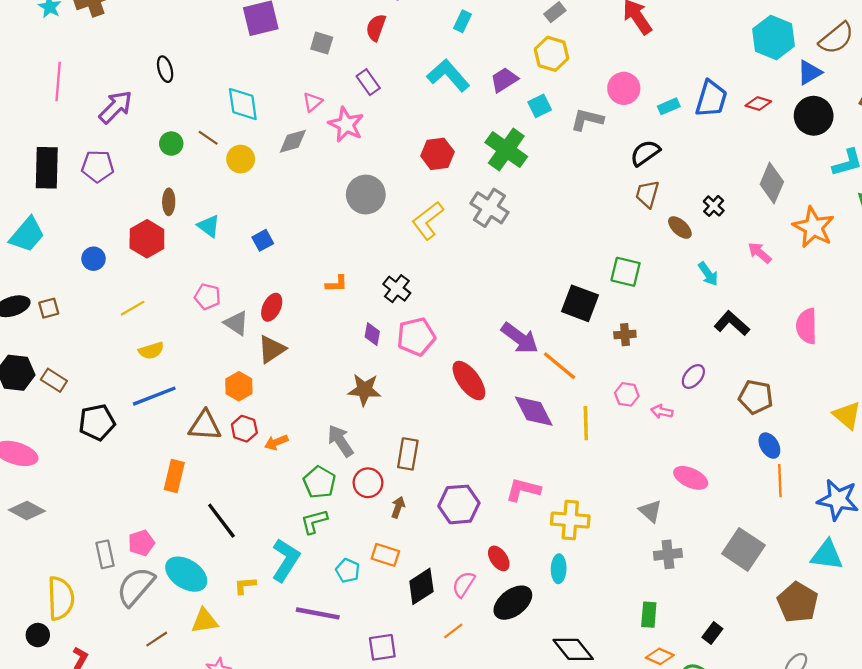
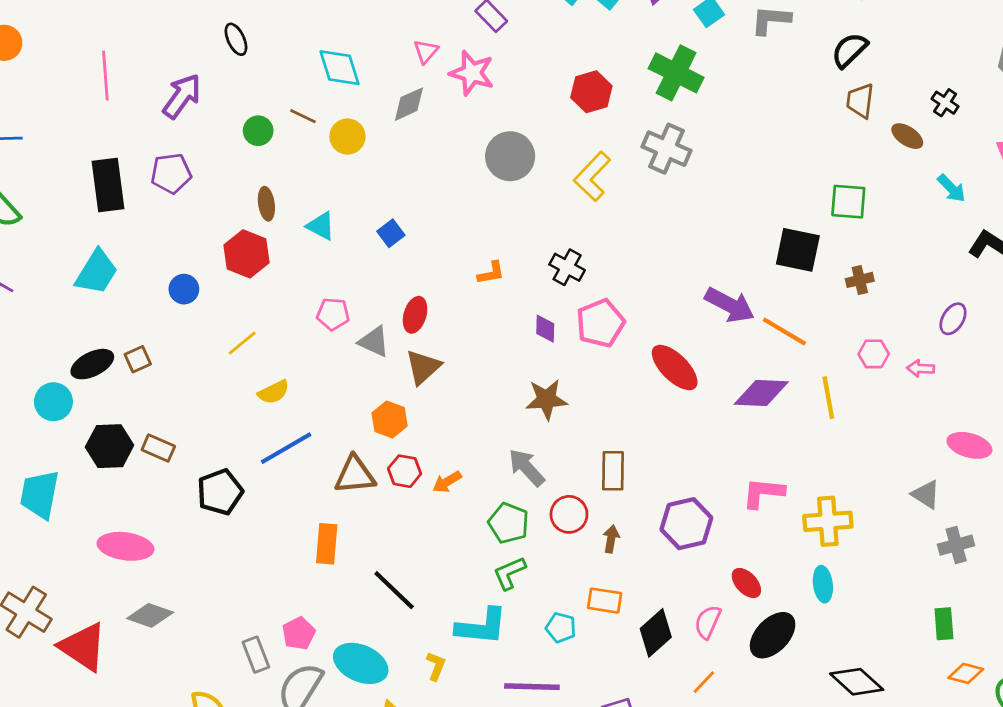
purple diamond: (534, 411) -> (761, 393), turned -51
cyan L-shape: (286, 560) -> (482, 627), turned 72
yellow L-shape: (245, 585) -> (436, 666), turned 125

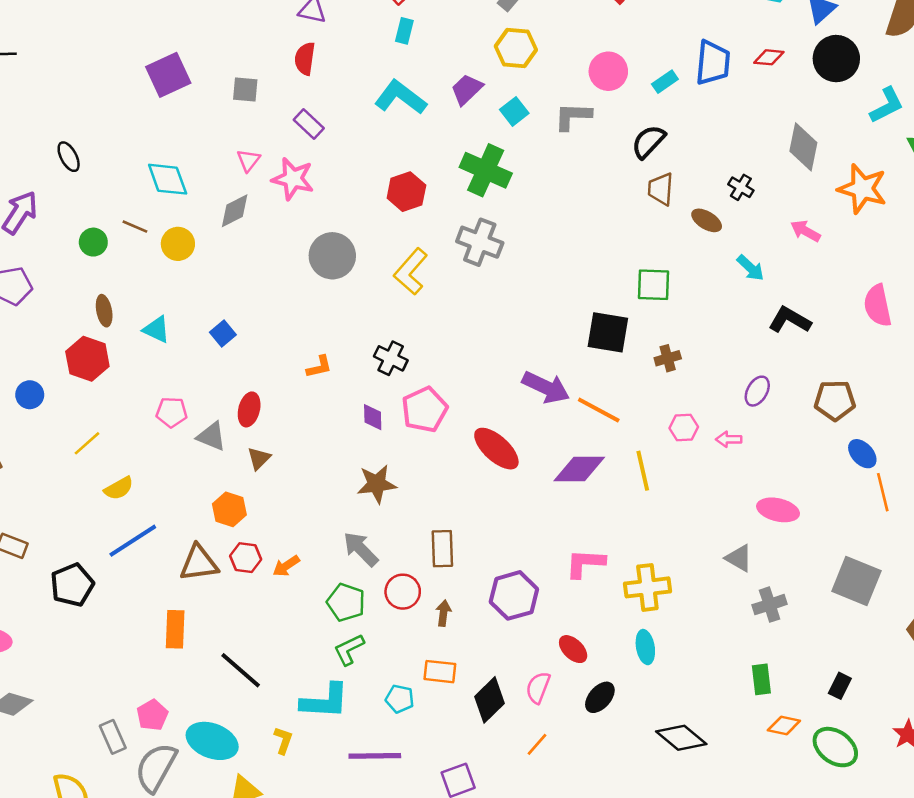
brown triangle: (423, 367) -> (259, 458), size x0.7
black ellipse: (773, 635) -> (600, 697), size x0.7

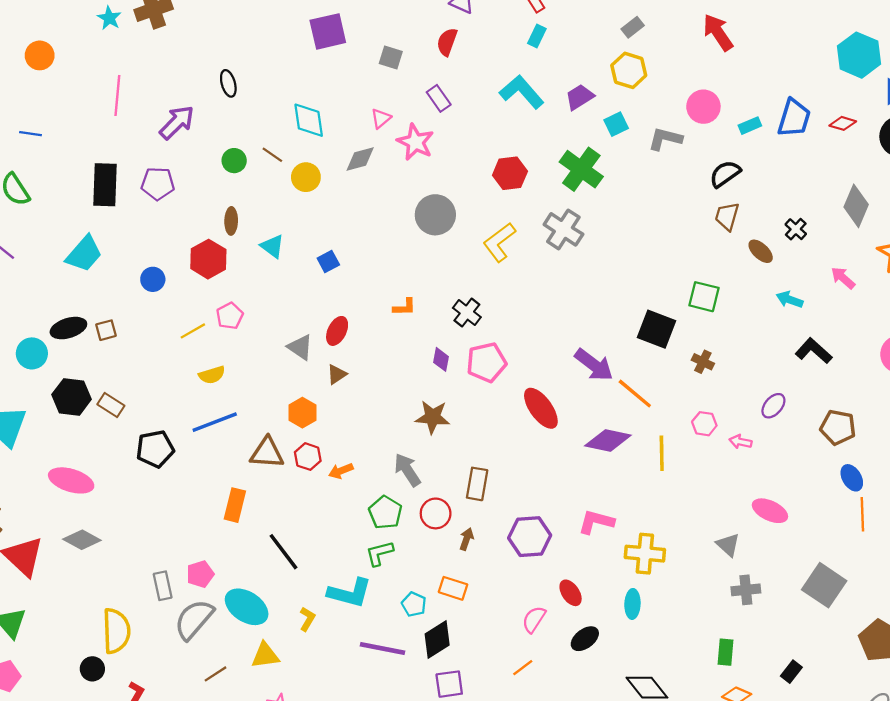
cyan arrow: (750, 268) -> (790, 300), turned 145
brown cross: (668, 358) -> (703, 362), turned 30
pink pentagon: (172, 412) -> (230, 316), moved, turned 30
black diamond: (489, 700) -> (437, 640), moved

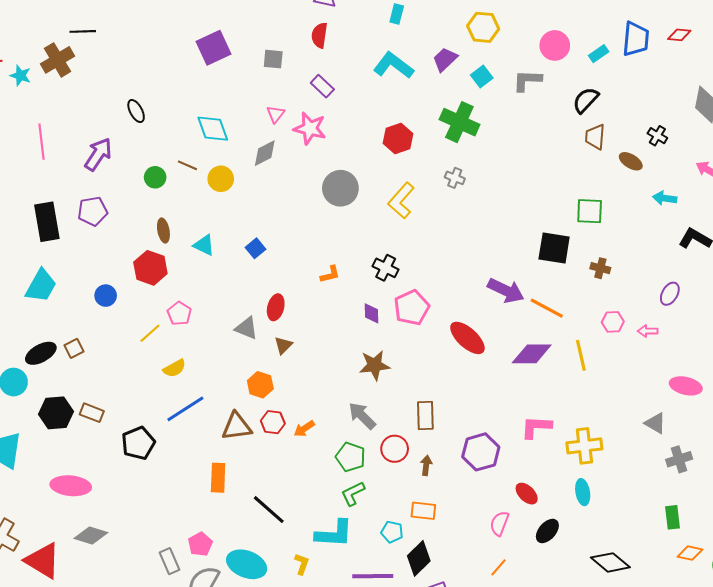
gray cross: (563, 229) -> (455, 178), size x0.6

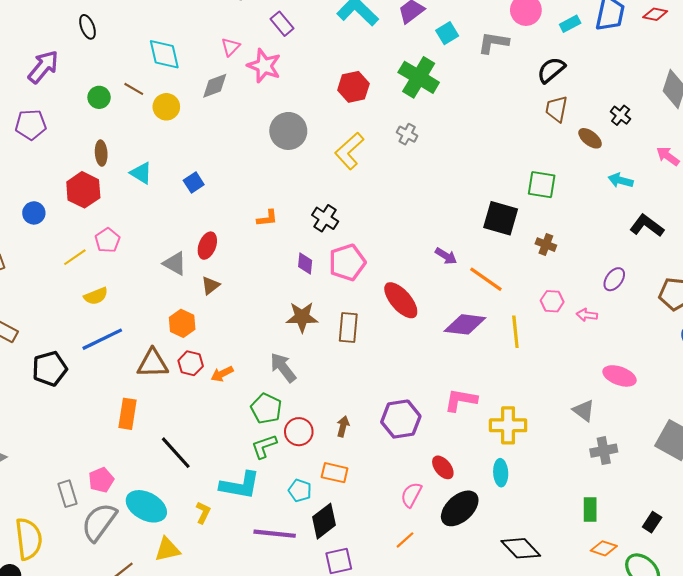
purple arrow: (506, 290) -> (446, 256), size x0.6
brown rectangle: (425, 415) -> (348, 328), moved
red circle: (395, 449) -> (299, 432), moved
black ellipse: (547, 531) -> (460, 508), size x1.5

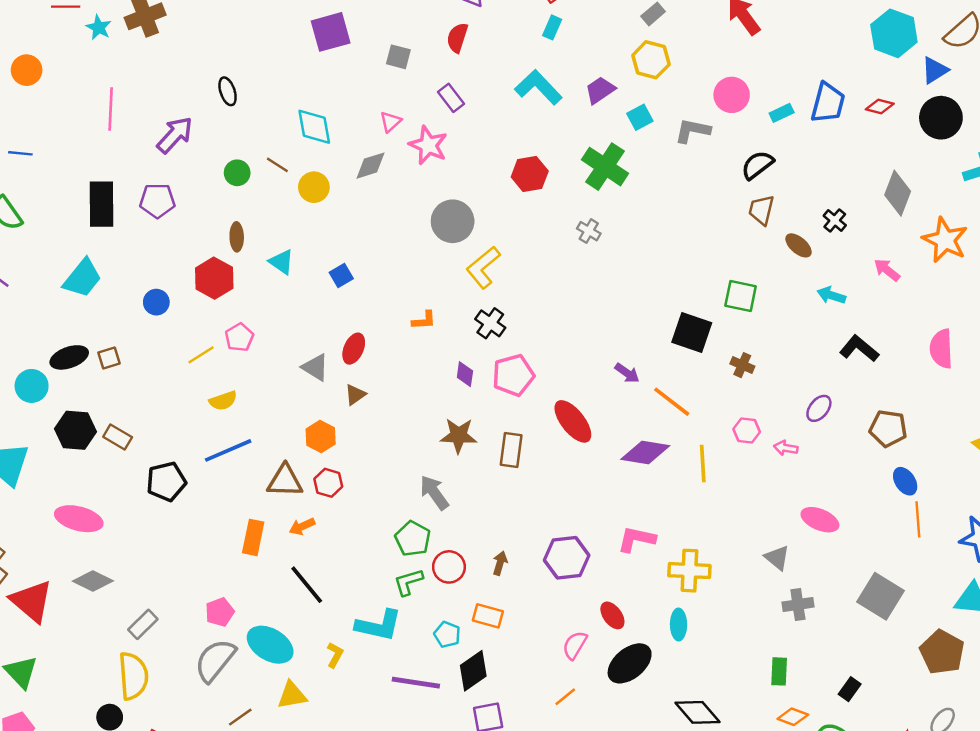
yellow L-shape: (349, 151) -> (483, 267), moved
orange arrow: (222, 374) -> (302, 526), moved
gray rectangle: (68, 494) -> (143, 624), moved, turned 60

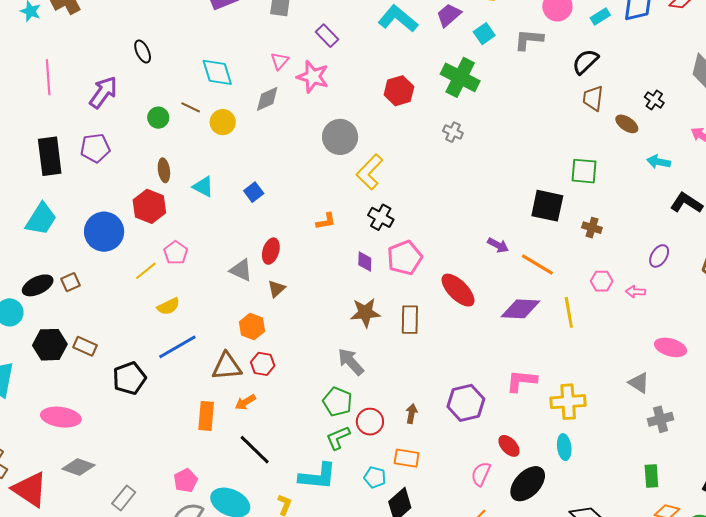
blue circle: (156, 302) -> (104, 232), size x1.8

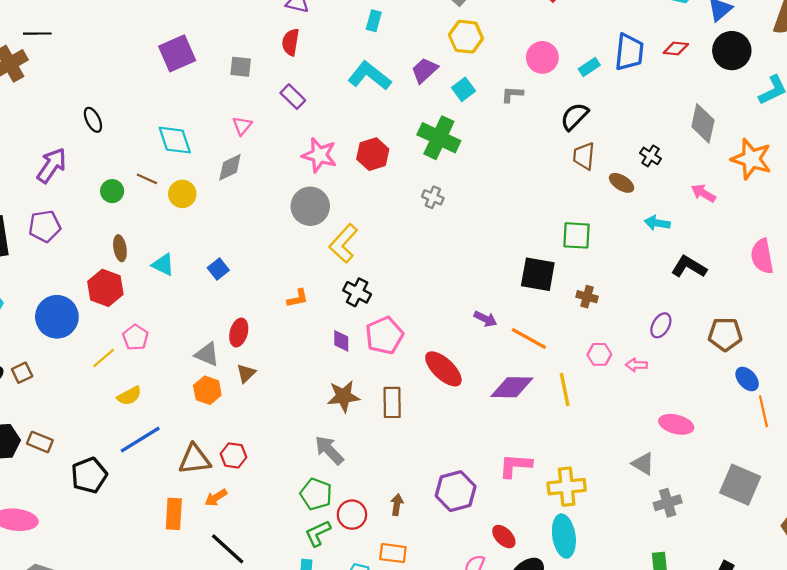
gray L-shape: (529, 40) -> (512, 94), size x0.7
pink star: (313, 77) -> (319, 155), moved
orange hexagon: (252, 327) -> (207, 390), moved
cyan ellipse: (564, 447) -> (564, 536), size x1.5

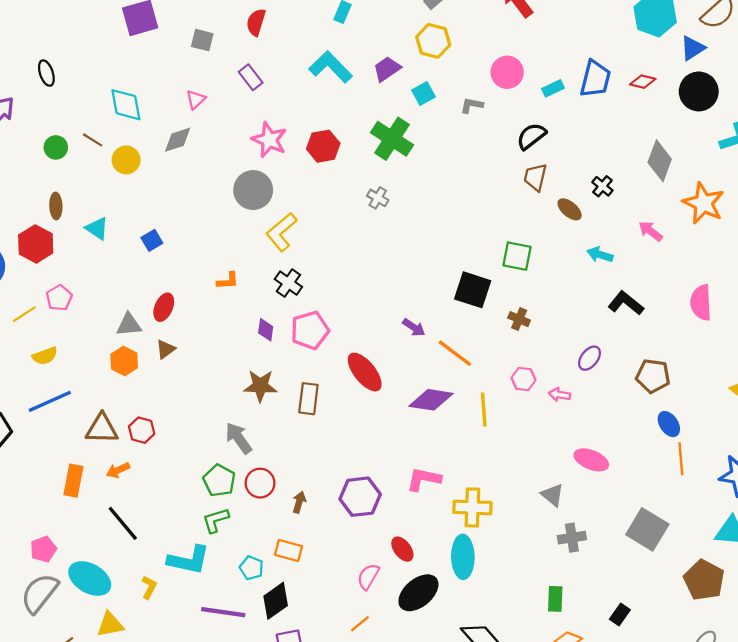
gray triangle: (207, 354) -> (129, 325), turned -36
red circle: (352, 515) -> (260, 483), moved

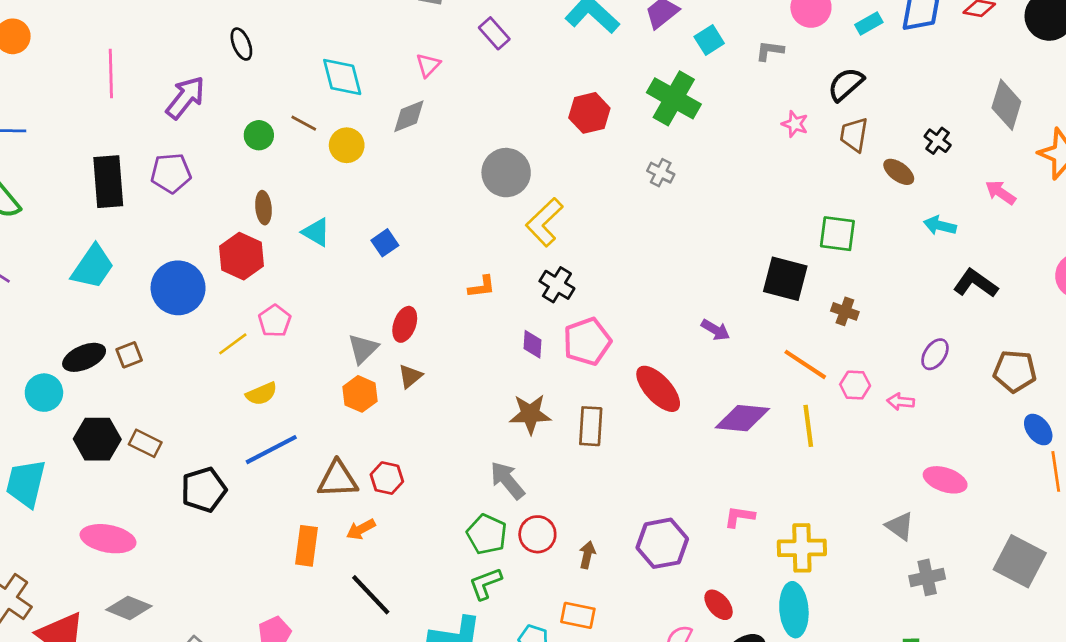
pink star: (269, 140) -> (795, 124), moved, size x0.6
gray triangle: (129, 325) -> (363, 349), turned -36
orange line: (455, 353) -> (805, 364), moved
pink L-shape: (424, 479) -> (739, 517), size x0.7

